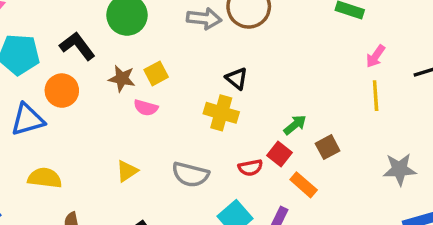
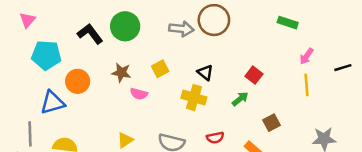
black L-shape: (77, 46) -> (90, 34), moved
yellow square: (156, 73) -> (160, 69), moved
green arrow: (295, 125) -> (240, 99), moved
red square: (280, 154) -> (254, 75), moved

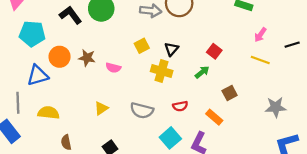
yellow square: (160, 69) -> (142, 46), moved
brown star: (121, 73) -> (87, 58), moved
black triangle: (205, 73) -> (171, 49), turned 32
yellow line: (307, 85) -> (260, 60), turned -66

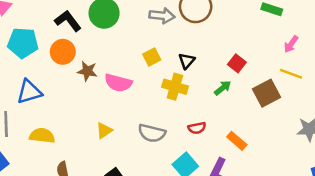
orange circle: (60, 57) -> (63, 52), moved
pink semicircle: (113, 68) -> (118, 83), size x1.5
brown square: (230, 93) -> (267, 93), moved, size x1.5

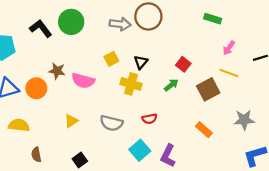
orange circle: (63, 52) -> (36, 88), moved
orange rectangle: (237, 141) -> (204, 130), moved

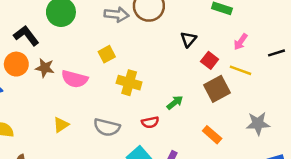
black L-shape: (41, 28) -> (26, 36), moved
black triangle: (141, 62) -> (189, 39), moved
red square: (183, 64) -> (210, 60), moved
green arrow: (171, 85) -> (175, 102), moved
orange circle: (36, 88) -> (16, 64), moved

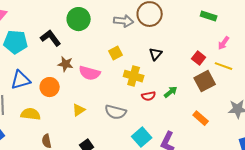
black triangle: (189, 39) -> (156, 54), moved
orange circle: (16, 64) -> (50, 87), moved
red semicircle: (150, 122) -> (149, 96), moved

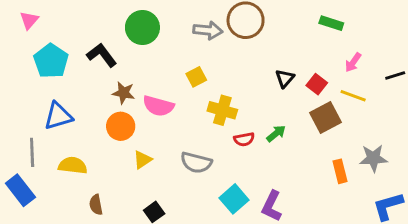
cyan pentagon: (16, 42) -> (51, 61), turned 30
black triangle: (156, 54) -> (285, 78), moved
orange circle: (50, 87) -> (121, 126), moved
orange rectangle: (201, 118) -> (340, 171), moved, turned 35

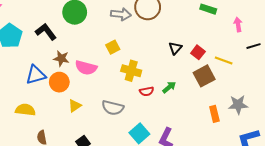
pink arrow: (353, 62) -> (238, 25), moved, turned 136
blue triangle: (58, 116) -> (36, 75), moved

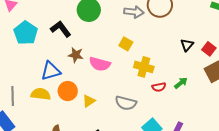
yellow square: (113, 47) -> (126, 44), turned -32
orange circle: (59, 82) -> (68, 91), moved
yellow semicircle: (25, 110) -> (41, 94), moved

